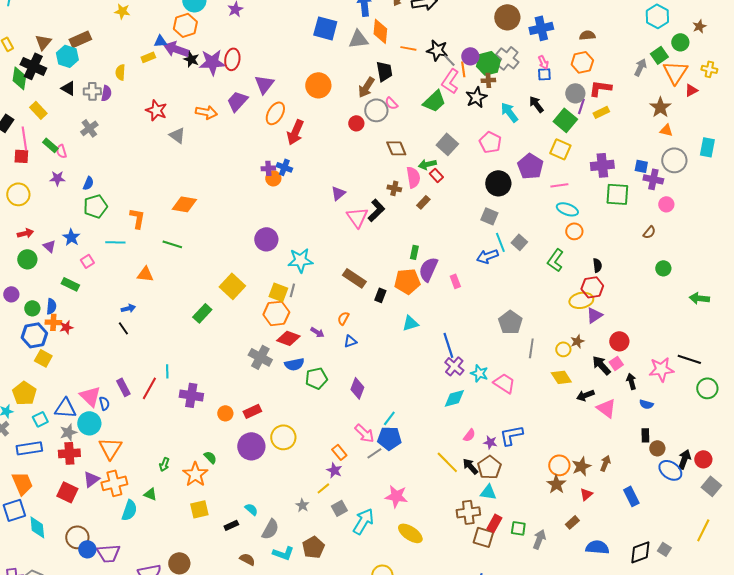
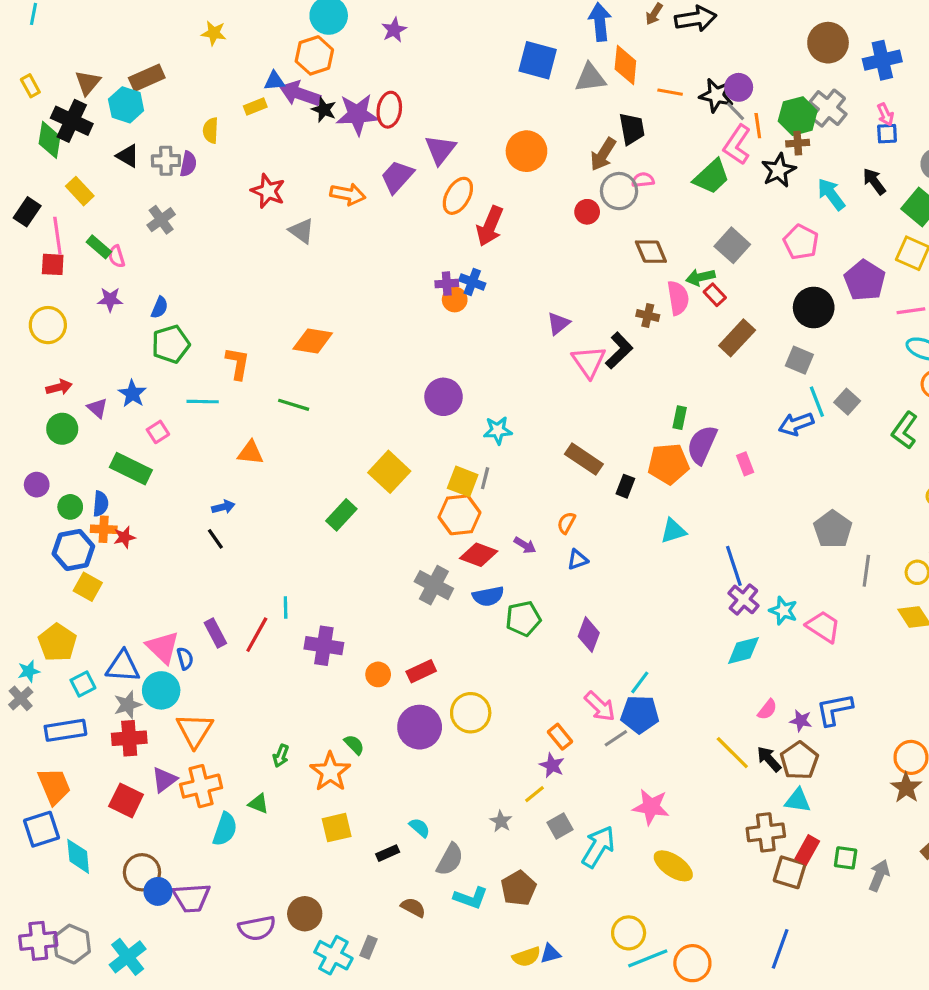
purple circle: (470, 56) -> (739, 87), moved
pink semicircle: (391, 103) -> (643, 180), turned 128
brown rectangle: (423, 202) -> (737, 338), moved, size x1.6
cyan star: (300, 260) -> (498, 430), size x0.7
green rectangle: (70, 284) -> (131, 469), size x1.4

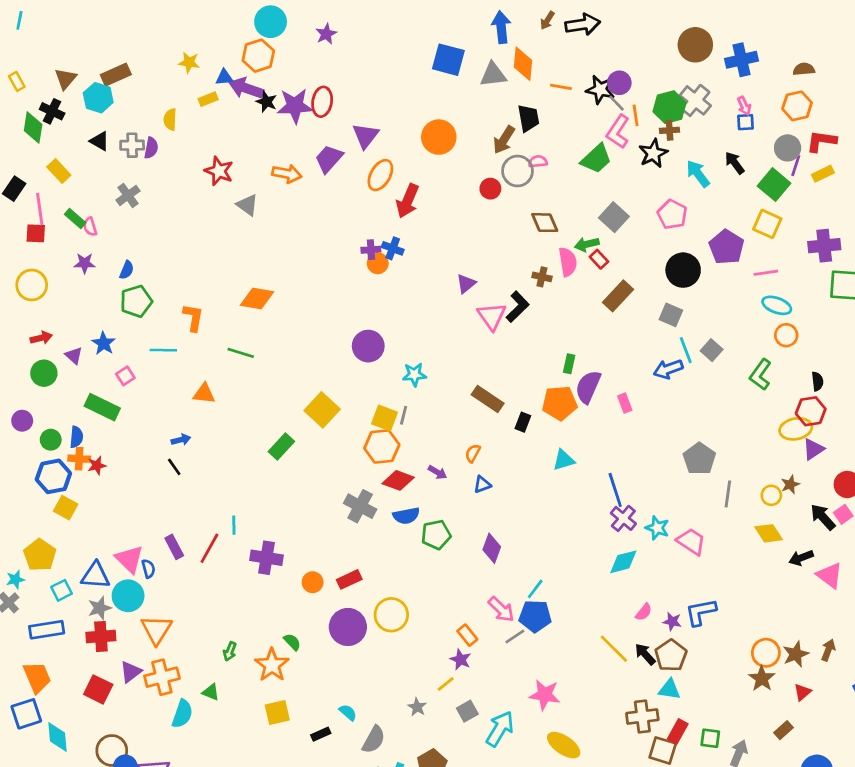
yellow star: (214, 33) -> (189, 62), moved
black cross: (72, 121) -> (52, 111), size x0.7

